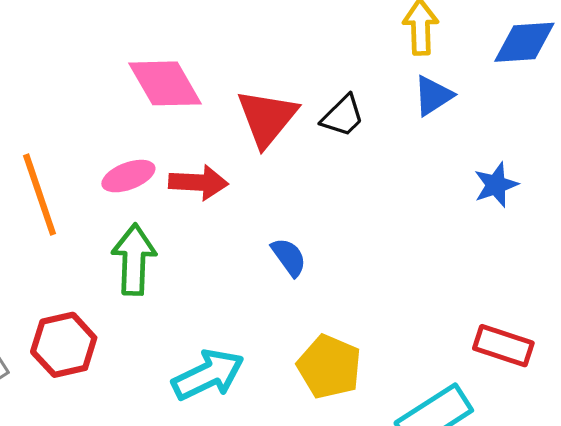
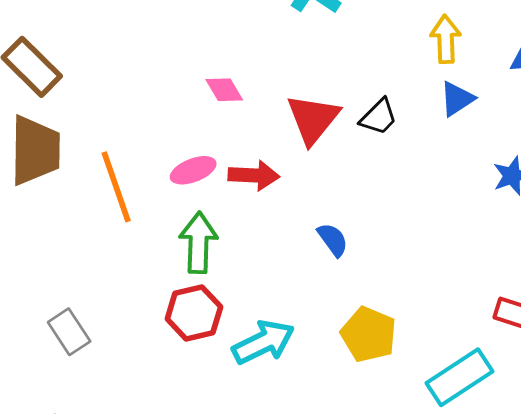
pink diamond: (165, 83) -> (224, 90), size x0.6
red hexagon: (64, 345) -> (194, 313), moved

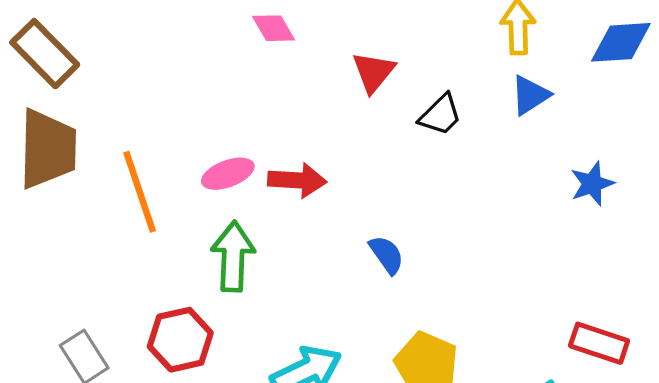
pink diamond: (224, 90) -> (274, 28), moved
red triangle: (313, 119) -> (373, 72), moved, size x0.7
red hexagon: (194, 313) -> (180, 340), moved

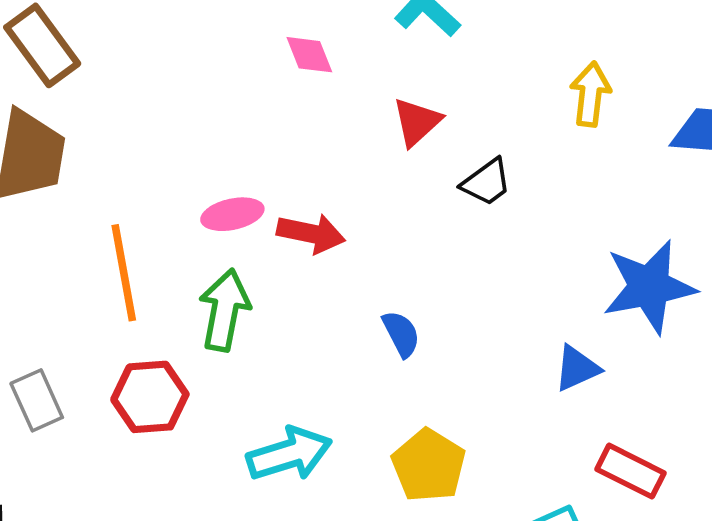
blue triangle: (530, 95) -> (577, 368), moved
blue star: (592, 184) -> (649, 287), size x1.8
orange line: (140, 192) -> (124, 273), moved

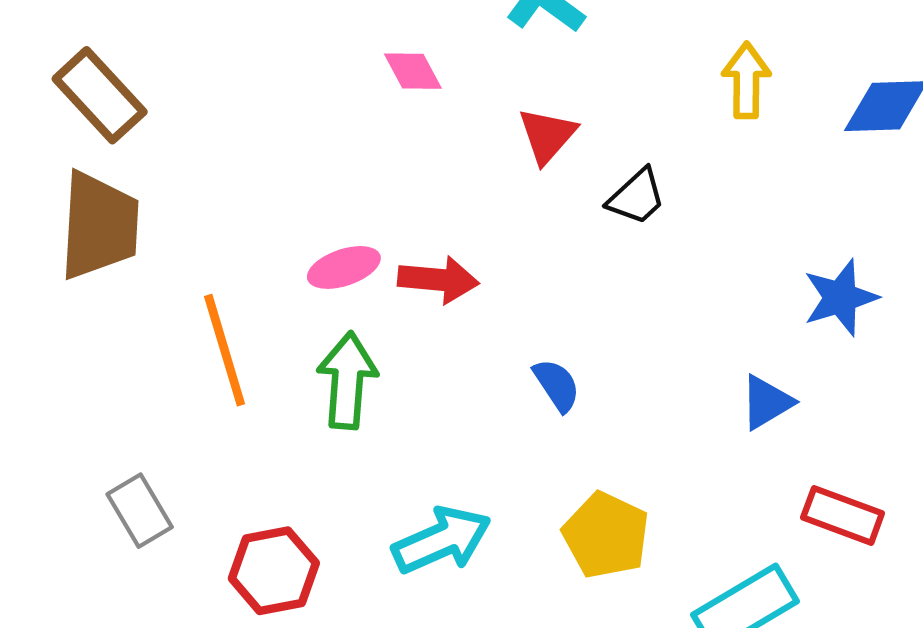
blue star: (649, 287) -> (840, 298), size x0.7
red hexagon: (150, 397) -> (274, 571), moved

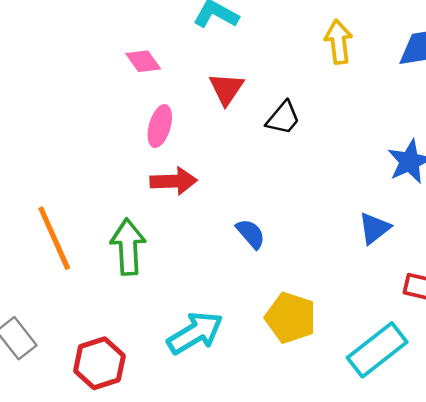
pink ellipse: (344, 267) -> (160, 126), moved, turned -48

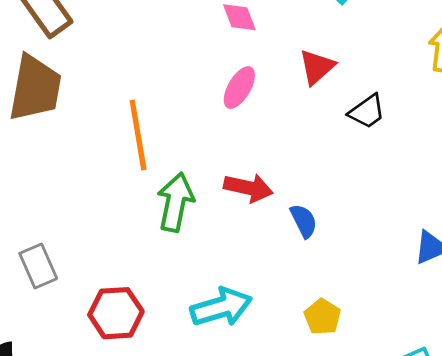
red arrow: (174, 181) -> (248, 188), moved
orange line: (54, 238) -> (138, 135), moved
yellow pentagon: (291, 318) -> (322, 317), size x0.7

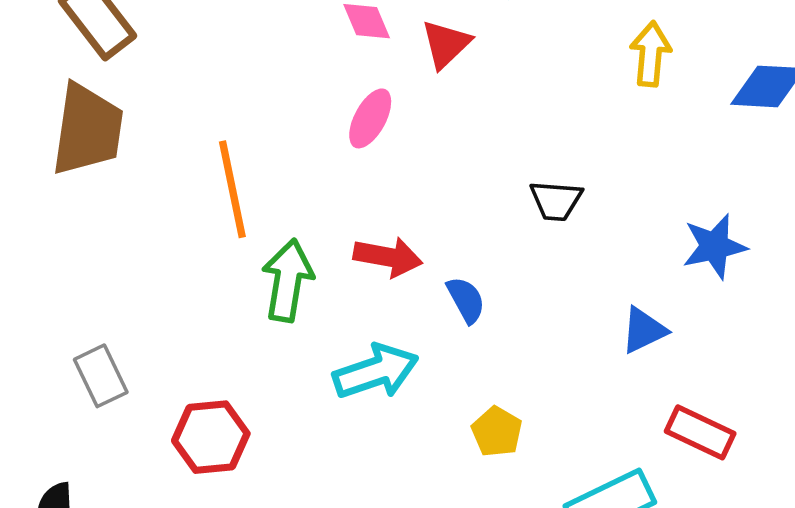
red triangle: (317, 67) -> (446, 44), moved
black trapezoid: (367, 112) -> (556, 201), moved, turned 42
cyan arrow: (221, 307) -> (376, 372), moved

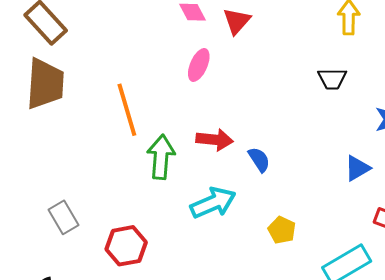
black trapezoid: (556, 201) -> (332, 79), moved

